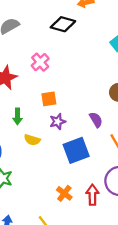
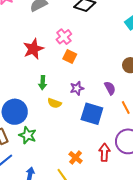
orange square: (49, 99) -> (70, 57), moved, turned 32
blue square: (76, 150) -> (92, 114), turned 35
orange cross: (64, 193) -> (76, 157), moved

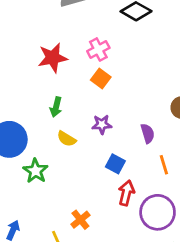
blue square: (92, 114) -> (115, 164), size x0.6
green star: (28, 135) -> (36, 171), moved
red arrow: (104, 152) -> (126, 193), moved

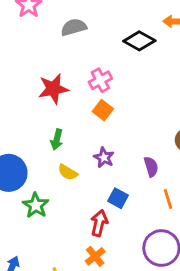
purple star: (102, 124) -> (104, 158), turned 30
red arrow: (126, 193) -> (99, 223), moved
orange cross: (80, 220) -> (95, 256), moved

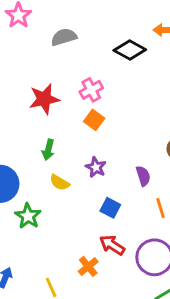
red arrow: (99, 223) -> (112, 245), moved, turned -70

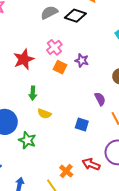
gray semicircle: (64, 37) -> (49, 12), moved
purple star: (96, 167) -> (82, 60), moved
red arrow: (112, 245) -> (91, 164), moved
orange cross: (88, 266) -> (66, 171), moved

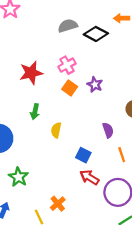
yellow semicircle: (44, 114) -> (56, 130), moved, turned 72
green star: (27, 140) -> (18, 177), moved
red arrow: (91, 164) -> (89, 177), moved

